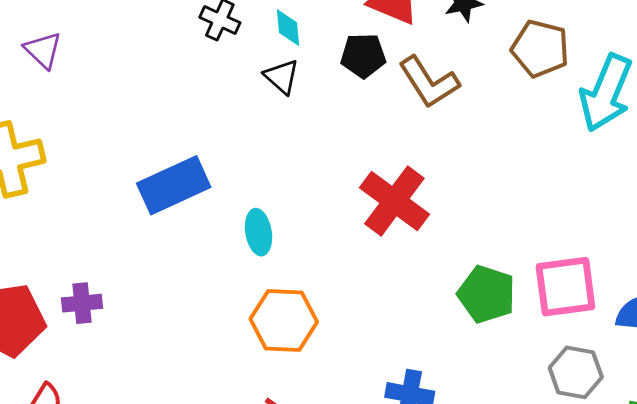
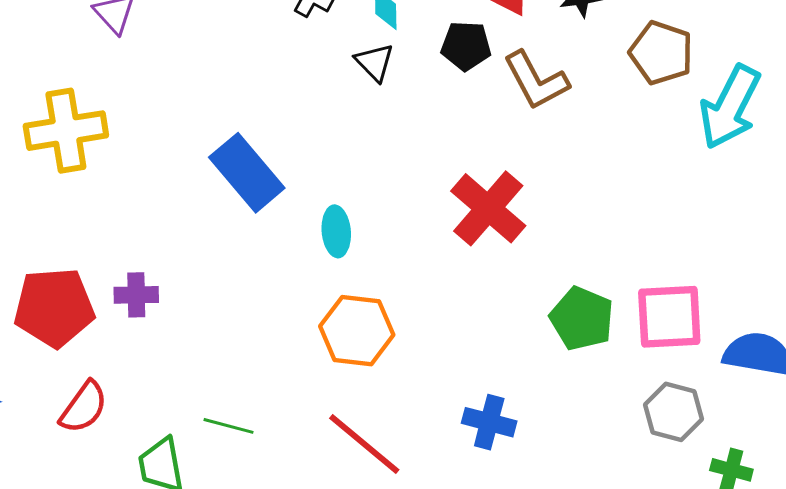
blue rectangle: (174, 185) -> (247, 173), turned 70

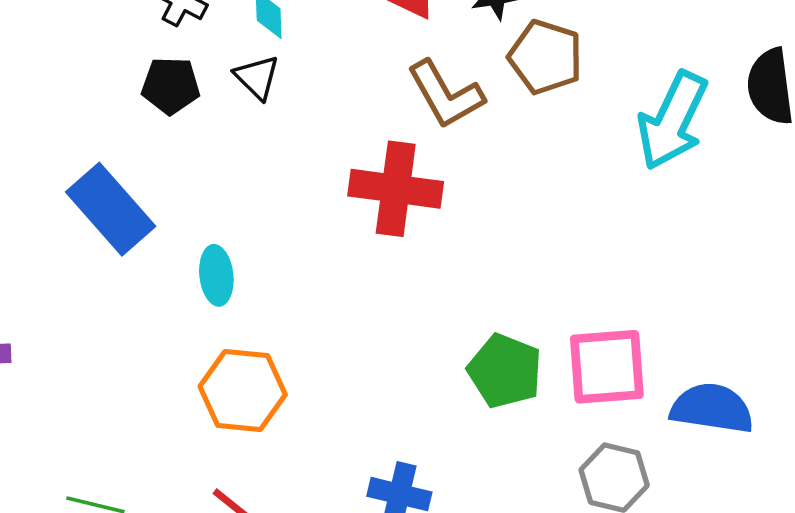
black pentagon: (466, 46) -> (171, 86), moved
brown pentagon: (661, 53) -> (546, 57), moved
red cross: (488, 208) -> (396, 189), moved, turned -32

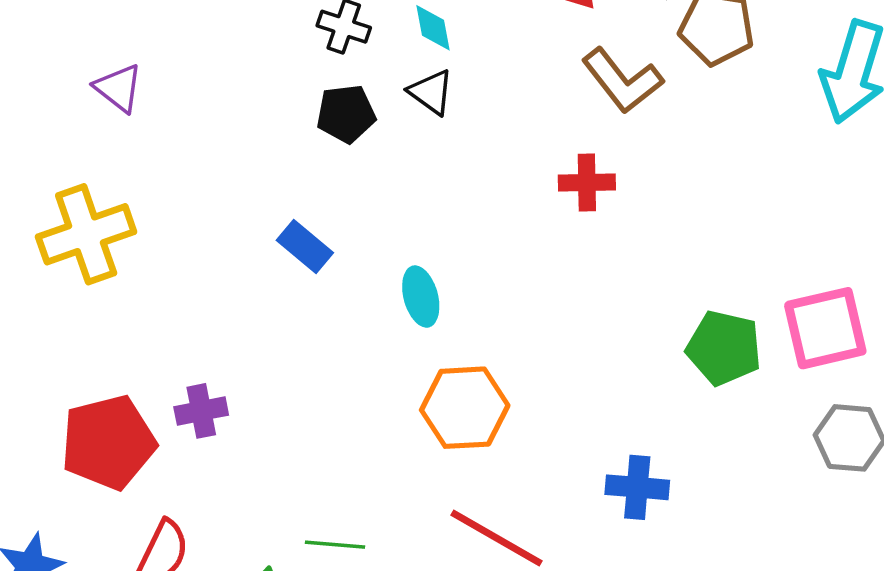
red cross: (396, 189) -> (587, 182), size x0.6
blue rectangle: (111, 209) -> (305, 247), size x0.6

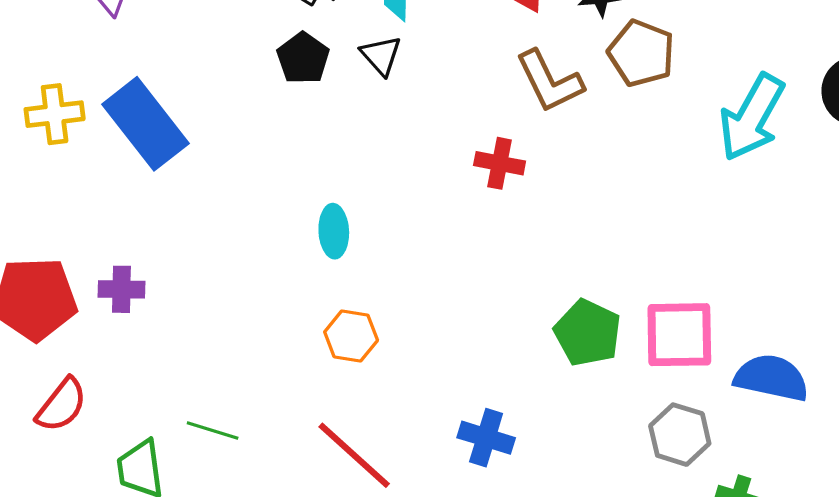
black pentagon: (346, 114) -> (303, 58), turned 30
yellow cross: (86, 234) -> (55, 114), size x0.7
blue rectangle: (305, 247) -> (145, 124), moved, size x1.8
orange hexagon: (465, 408) -> (351, 336), size x0.7

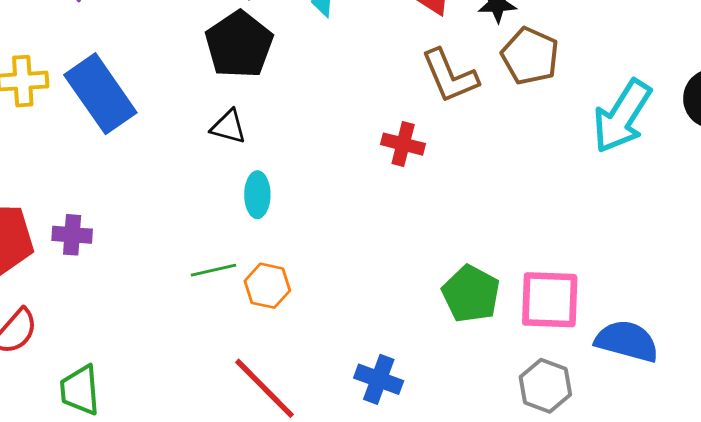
black triangle: (381, 55) -> (228, 127), moved, turned -36
black pentagon: (303, 58) -> (239, 45), size x1.5
green line: (213, 431) -> (214, 270), moved, turned -33

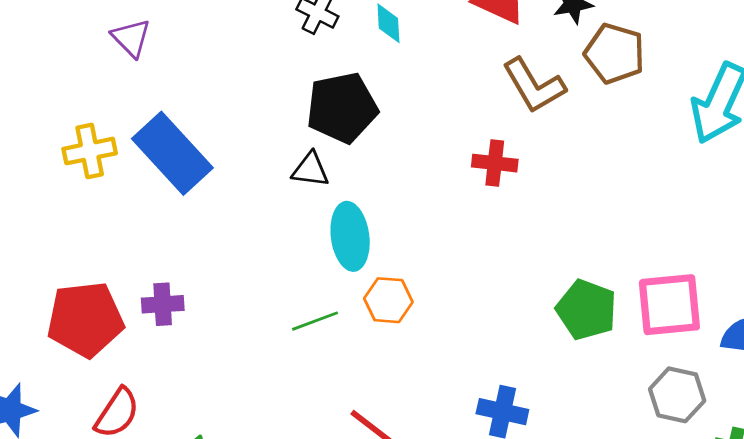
black pentagon: (239, 45) -> (342, 108), moved, turned 30
cyan ellipse: (257, 195) -> (350, 236), size x1.4
orange hexagon: (267, 286) -> (388, 300), moved

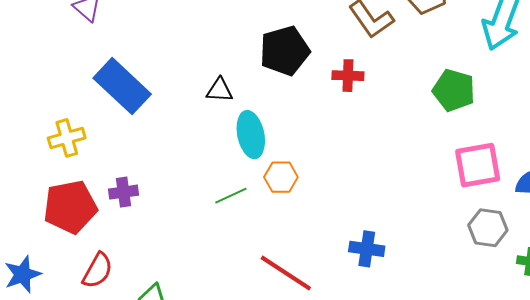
black pentagon: (342, 108) -> (285, 51), moved
yellow cross: (90, 151) -> (67, 138), moved
green pentagon: (587, 310) -> (454, 90), moved

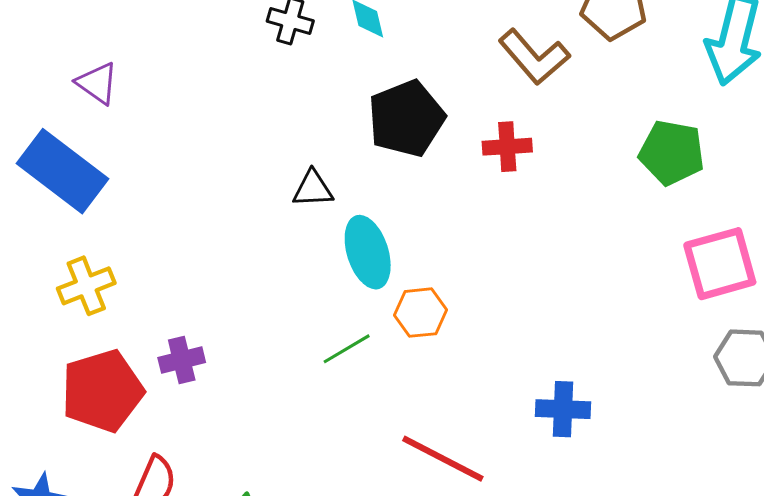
blue rectangle: (122, 86) -> (62, 171), moved

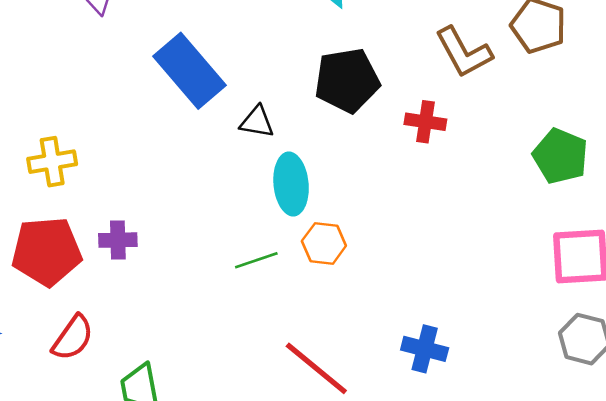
blue rectangle: (62, 171) -> (190, 71), moved

